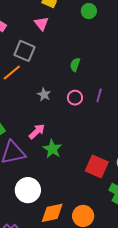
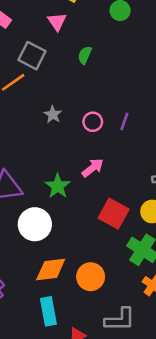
green semicircle: (75, 65) -> (85, 55), moved
pink arrow: (37, 131) -> (93, 168), moved
white circle: (28, 190) -> (35, 224), moved

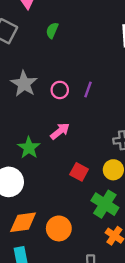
gray star: (53, 115) -> (24, 84), size x1.6
red square: (114, 214) -> (79, 172), size x0.7

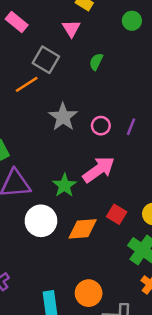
pink arrow: (60, 131) -> (99, 170), size x1.5
orange diamond: (23, 222) -> (83, 229), moved
orange circle: (59, 228) -> (89, 293), moved

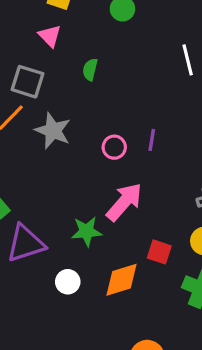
gray star: (63, 117) -> (53, 131), moved
green star: (64, 185) -> (87, 231), turned -30
white circle: (41, 221) -> (68, 282), size x0.6

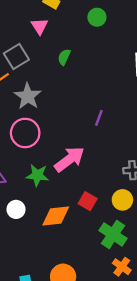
gray square: (27, 82) -> (16, 57), turned 30
pink circle: (114, 147) -> (25, 133), moved, size x1.6

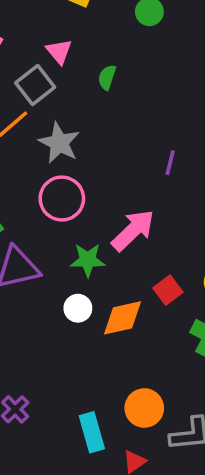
pink triangle: (40, 26) -> (59, 51), moved
red square: (88, 201) -> (168, 290), turned 30
white circle: (16, 209) -> (78, 308), moved

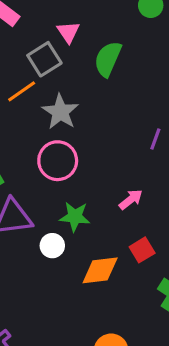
green semicircle: (107, 77) -> (108, 59), size x1.6
pink arrow: (133, 230) -> (131, 199), moved, size x0.6
white circle: (78, 308) -> (52, 246), moved

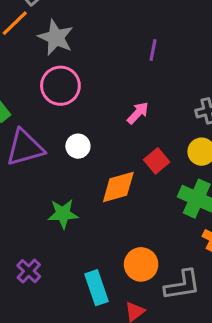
green star: (75, 217) -> (63, 214), moved
white circle: (52, 246) -> (78, 146), moved

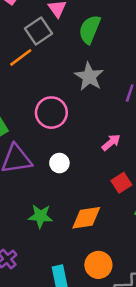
gray star: (56, 37) -> (89, 77), moved
orange diamond: (118, 187) -> (86, 218), moved

